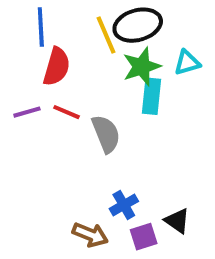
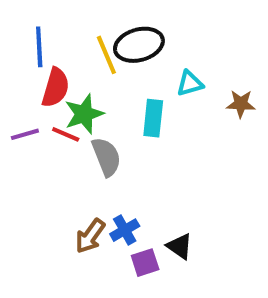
green star: (142, 67) -> (84, 114), moved
brown arrow: (90, 235) -> (90, 236), moved, turned 104

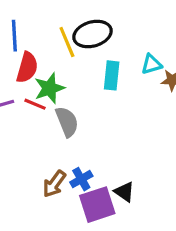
cyan triangle: (190, 83) -> (151, 64), moved
cyan rectangle: (153, 118) -> (112, 75), moved
purple square: (145, 263) -> (97, 205), size x1.6

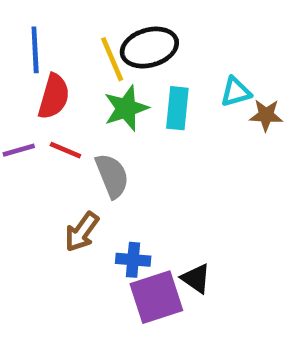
green star: (49, 88) -> (126, 108), moved
blue cross: (81, 179) -> (133, 260), turned 35
brown arrow: (54, 184) -> (82, 232), moved

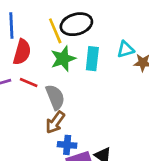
brown arrow: (82, 232) -> (55, 122), moved

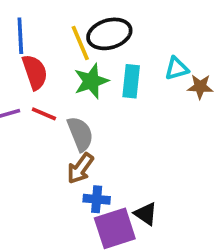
red semicircle: (22, 52) -> (35, 72), turned -35

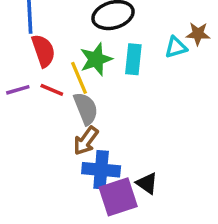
yellow line: (80, 43) -> (79, 78), moved
brown star: (200, 87) -> (198, 34), moved
blue cross: (97, 199) -> (101, 170), size x1.5

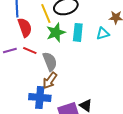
cyan triangle: (176, 47) -> (103, 33), moved
yellow line: (79, 78) -> (46, 13), moved
blue cross: (101, 170) -> (40, 97), moved

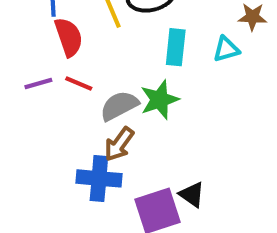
green star: (56, 32) -> (160, 100), moved
gray semicircle: (50, 61) -> (119, 106), turned -96

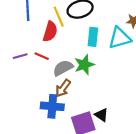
red semicircle: (69, 37) -> (50, 32), moved, turned 36
cyan triangle: (226, 49) -> (120, 38), size x1.6

